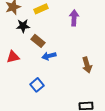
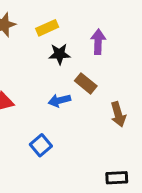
black star: (23, 26) -> (59, 54), moved
brown rectangle: (38, 41) -> (86, 83), moved

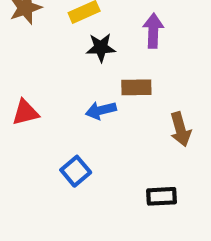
brown rectangle: (86, 83) -> (136, 87), turned -40
black rectangle: (117, 178) -> (162, 196), moved

